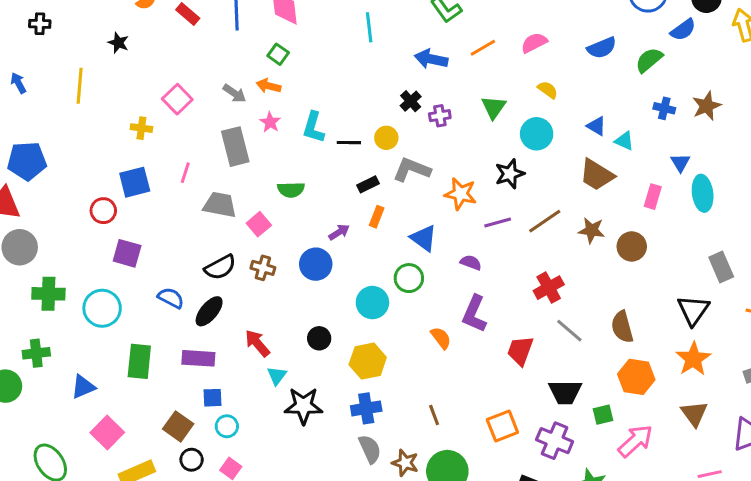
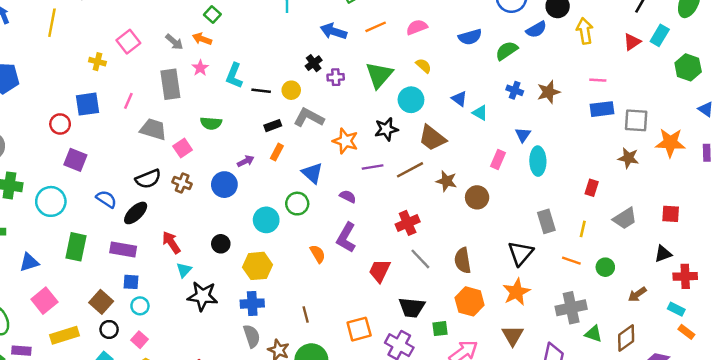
green triangle: (494, 107) -> (379, 75), size x1.4
brown trapezoid: (597, 175) -> (432, 138), moved

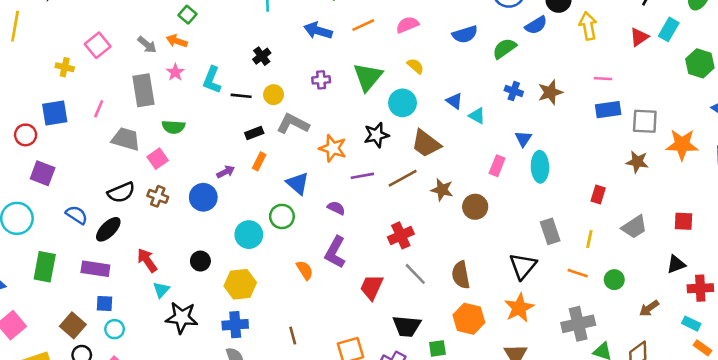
black cross: (314, 63) -> (262, 56), moved
green semicircle: (211, 123) -> (173, 127), moved

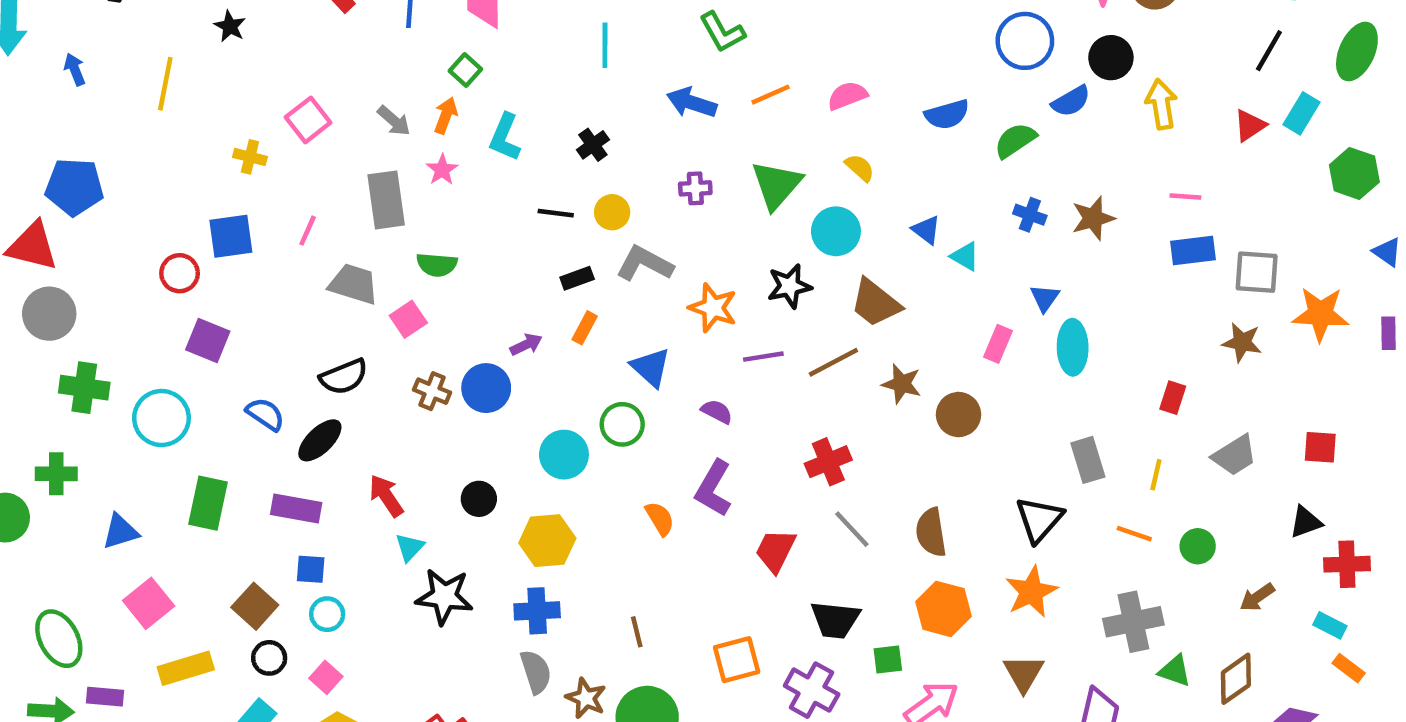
orange arrow: (177, 41) -> (446, 115), turned 90
cyan L-shape: (212, 80) -> (505, 137), moved
brown cross: (158, 196) -> (432, 391), moved

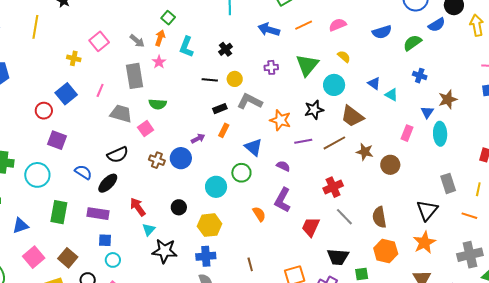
brown star: (1093, 218) -> (448, 99), moved
blue square: (231, 236) -> (66, 94), turned -30
brown square: (255, 606) -> (68, 258), moved

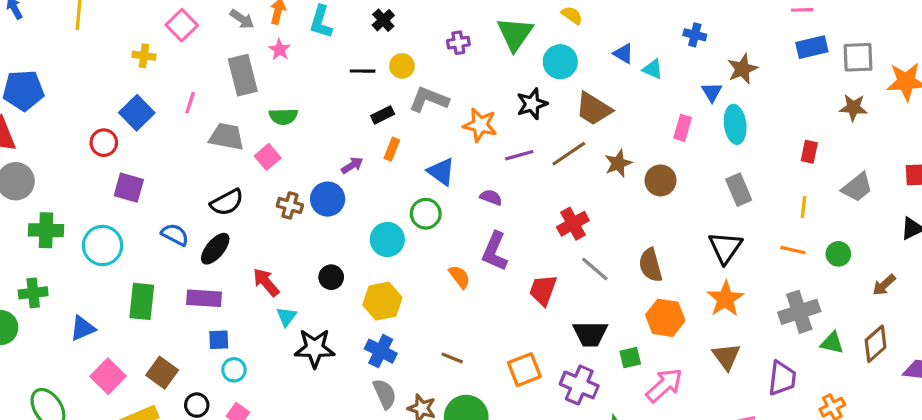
brown star: (365, 152) -> (618, 163), turned -30
gray rectangle: (448, 183) -> (739, 190), moved
blue cross: (206, 256) -> (381, 351), turned 36
brown line: (250, 264) -> (452, 358), turned -48

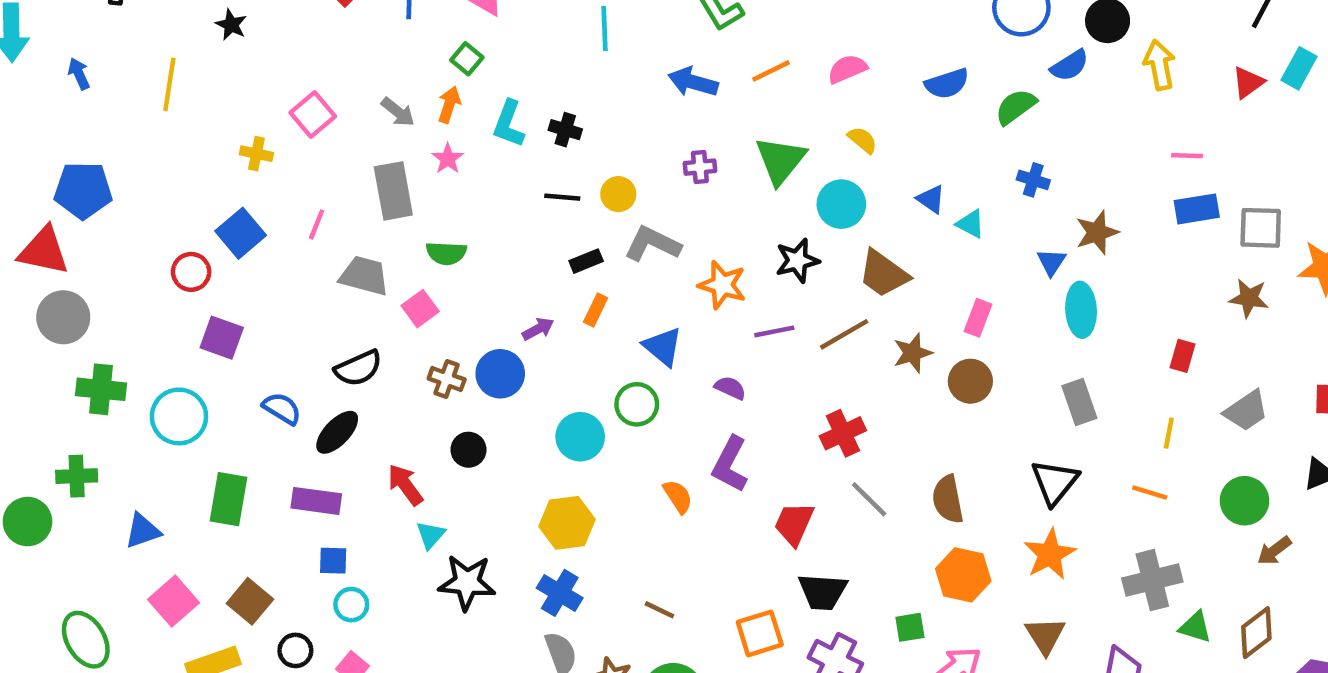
black cross: (383, 20) -> (565, 130), moved, turned -35
pink rectangle: (683, 128) -> (978, 318), moved
green circle: (838, 254) -> (1245, 501), moved, size x1.4
black circle: (331, 277) -> (468, 450), moved
black trapezoid: (590, 334) -> (823, 592), moved

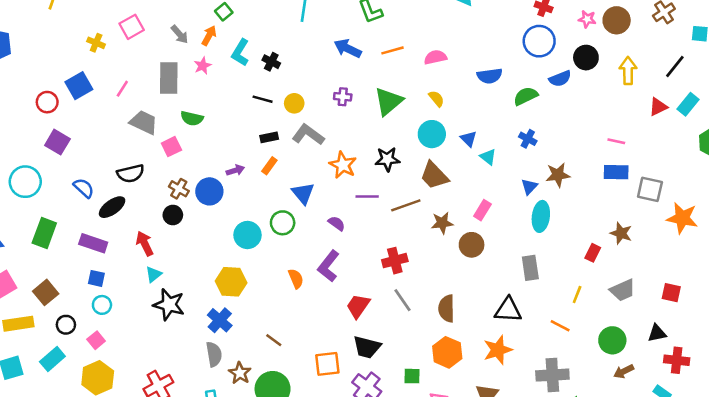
yellow arrow: (1159, 65) -> (628, 71), moved
cyan circle: (841, 204) -> (432, 134), moved
brown star: (1249, 298) -> (621, 233), moved
black circle: (468, 450) -> (173, 215), moved
black triangle: (1055, 482) -> (508, 310), turned 44

